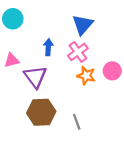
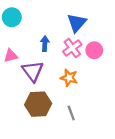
pink circle: (112, 71) -> (94, 50), moved
orange star: (86, 76) -> (69, 78), moved

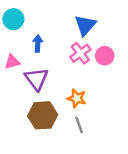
blue arrow: (45, 44) -> (38, 44), moved
orange star: (69, 78) -> (77, 98), moved

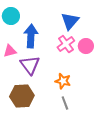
blue arrow: (38, 44) -> (31, 36), size x1.6
brown hexagon: (43, 115) -> (22, 96), moved

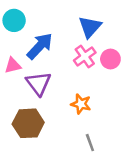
blue arrow: (31, 36) -> (40, 46), turned 40
gray line: (65, 103) -> (90, 143), moved

